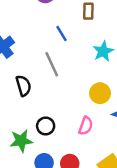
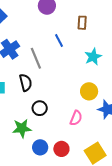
gray line: (52, 64) -> (36, 58), moved
black circle: (46, 126) -> (40, 108), moved

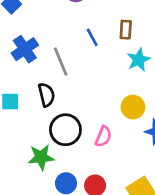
brown rectangle: (82, 23) -> (126, 30), moved
black circle: (40, 108) -> (65, 130), size x1.5
pink semicircle: (76, 118) -> (103, 136), moved

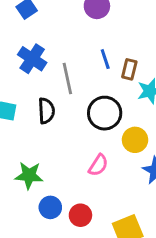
brown rectangle: (126, 30) -> (129, 69), moved
blue cross: (25, 49) -> (32, 59), turned -32
black circle: (65, 130) -> (105, 113), moved

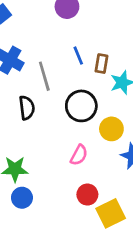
blue circle: (50, 207) -> (22, 198), moved
red circle: (80, 215) -> (87, 195), moved

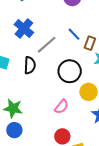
blue line: (78, 56) -> (74, 34), turned -32
gray line: (44, 76) -> (47, 45), turned 55

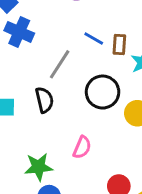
blue cross: (24, 28) -> (19, 32), moved
pink semicircle: (61, 107) -> (82, 147), moved

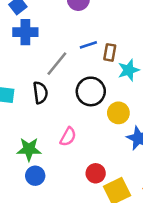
blue cross: (19, 32) -> (25, 32), turned -30
blue line: (94, 38) -> (88, 45), turned -54

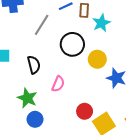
black semicircle: (40, 93) -> (34, 65), moved
green star: (29, 149) -> (27, 98), turned 30

